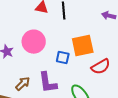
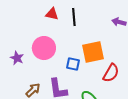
red semicircle: (101, 67) -> (111, 73), turned -30

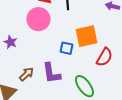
pink circle: (44, 48) -> (38, 19), moved

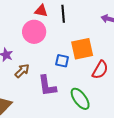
brown arrow: (26, 74) -> (22, 71), moved

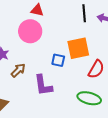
black line: (63, 14) -> (84, 13), moved
green ellipse: (80, 99) -> (89, 98), moved, turned -40

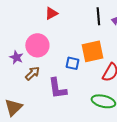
red triangle: (37, 10) -> (51, 13), turned -40
pink circle: (30, 31) -> (37, 45), moved

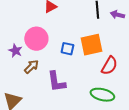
blue square: (72, 63) -> (67, 49), moved

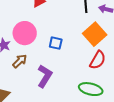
orange square: (91, 45) -> (95, 34), moved, turned -30
purple L-shape: (56, 82) -> (45, 76), turned -140

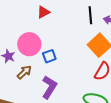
blue square: (56, 43) -> (49, 56), moved, turned -32

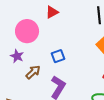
pink circle: (29, 44) -> (27, 31), moved

